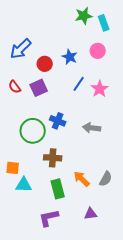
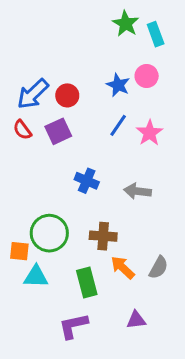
green star: (84, 16) -> (126, 24), turned -30
blue arrow: (21, 49) -> (33, 94), moved
blue star: (70, 57) -> (118, 85), moved
green circle: (33, 131) -> (49, 233), moved
brown cross: (53, 158) -> (103, 236), moved

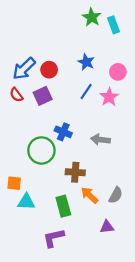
pink circle: (147, 76) -> (118, 72), moved
green circle: (49, 233) -> (41, 150), moved
purple triangle: (136, 320) -> (107, 227), moved

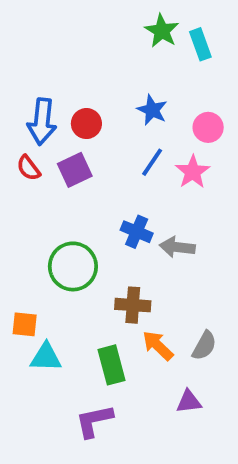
blue arrow: (24, 69) -> (42, 122), turned -40
blue cross: (63, 132) -> (137, 232), moved

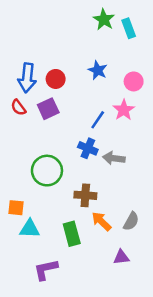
blue line: (152, 162) -> (98, 120), moved
purple L-shape: (94, 421) -> (46, 270), moved

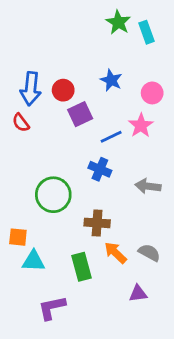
purple square: (48, 109) -> (80, 114), moved
blue line: (98, 120) -> (111, 137), turned 30
gray arrow: (114, 158) -> (148, 186), moved
gray semicircle: (131, 221) -> (149, 253), turned -90

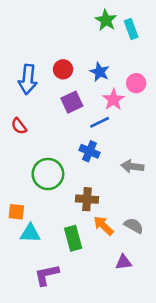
red circle: (63, 90) -> (63, 69), moved
red semicircle: (21, 123) -> (19, 126), moved
pink star: (141, 125) -> (113, 100), moved

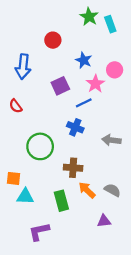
red circle: (63, 69) -> (53, 40), moved

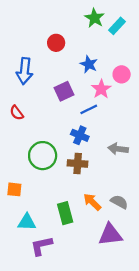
cyan rectangle: (110, 24) -> (117, 26), turned 63
brown cross: (73, 168) -> (78, 164), moved
cyan triangle: (25, 196) -> (27, 222), moved
purple triangle: (104, 221) -> (110, 235), size x1.6

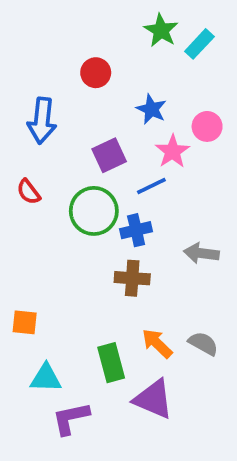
blue cross: (80, 135) -> (136, 230), turned -36
green circle: (43, 156) -> (94, 211), moved
purple triangle: (110, 235) -> (153, 399), moved, turned 30

